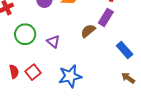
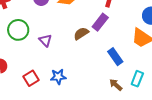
red square: (33, 72) -> (31, 78), moved
blue star: (70, 76) -> (58, 77), size x0.7

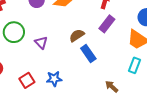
purple rectangle: (100, 22) -> (107, 24), moved
blue rectangle: (115, 57) -> (88, 53), moved
cyan rectangle: (137, 79) -> (135, 65), moved

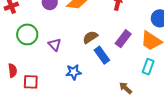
purple rectangle: (107, 24) -> (123, 39), moved
blue star: (54, 79) -> (74, 72), moved
red square: (27, 80) -> (31, 82), moved, turned 35

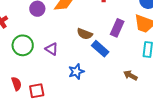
brown semicircle: (90, 37) -> (85, 34), turned -112

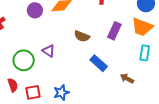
green circle: (23, 45) -> (24, 60), moved
blue rectangle: (100, 49) -> (99, 63), moved
blue star: (76, 72) -> (61, 93), moved

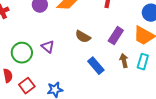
brown arrow: (127, 78) -> (124, 61), moved, turned 40
red square: (33, 92) -> (27, 86), turned -35

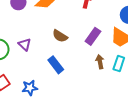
blue rectangle: (96, 66) -> (56, 65), moved

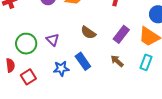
brown arrow: (100, 62) -> (117, 61), moved, turned -40
blue star: (30, 88) -> (61, 69), moved

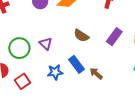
brown arrow: (117, 61) -> (96, 74), moved

